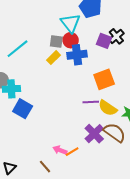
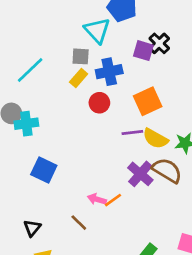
red circle: (71, 40) -> (99, 103), moved
blue square: (23, 109) -> (44, 170), moved

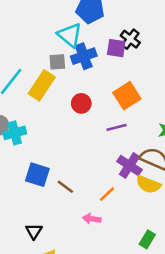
blue cross: (109, 72) -> (84, 56), moved
yellow rectangle: (79, 78) -> (42, 85), moved, size x1.6
yellow semicircle: (155, 139) -> (148, 184), moved
pink arrow: (97, 199) -> (92, 219), moved
brown line: (79, 223) -> (65, 187), moved

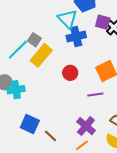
purple square: (116, 48) -> (103, 22), moved
gray square: (57, 62) -> (34, 40), moved, turned 32
purple cross: (130, 166) -> (86, 126), moved

